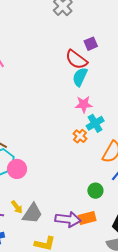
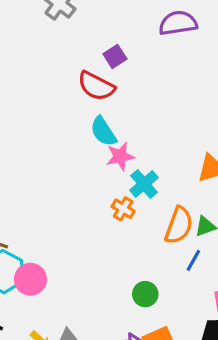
cyan semicircle: (80, 77) -> (103, 131), moved, turned -48
green circle: (95, 191) -> (145, 294), moved

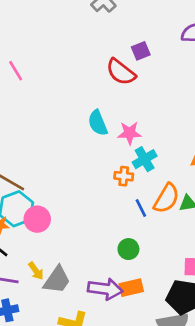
cyan semicircle: (103, 131) -> (98, 123), moved
orange cross: (123, 209) -> (124, 176), turned -36
blue line: (193, 260) -> (141, 208), moved, turned -66

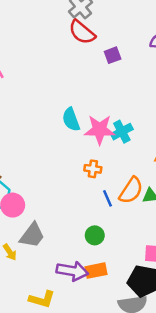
red semicircle: (121, 72) -> (82, 32), moved
pink star: (130, 133) -> (100, 130), size x1.4
cyan cross: (145, 159) -> (122, 132), moved
gray trapezoid: (57, 280) -> (32, 235), moved

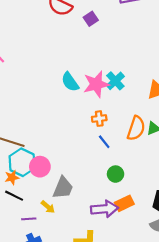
blue line: (107, 198) -> (104, 142), moved

